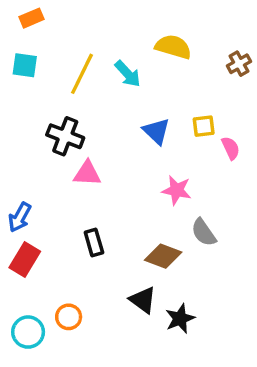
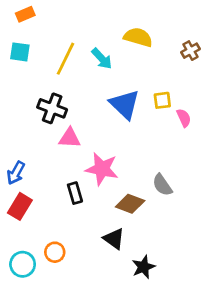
blue triangle: (156, 131) -> (125, 104), size x1.4
pink star: (177, 190) -> (102, 169), moved, size x1.4
black star: (180, 319) -> (143, 267), moved

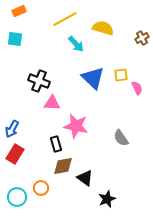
yellow line: (66, 59) -> (65, 19), moved, turned 35
brown diamond: (130, 204) -> (63, 166), moved, turned -30

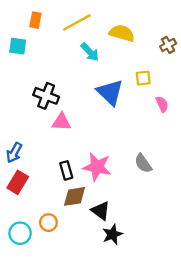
orange rectangle: (19, 11) -> (35, 20), moved, turned -56
yellow square: (121, 75) -> (143, 78), moved
pink star: (76, 126) -> (97, 167), moved
black star: (107, 199) -> (112, 234), moved

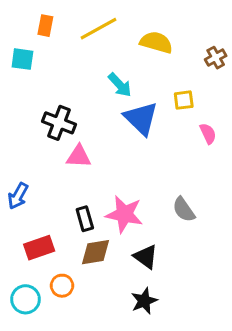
cyan arrow: (90, 52) -> (120, 85), moved
red rectangle: (18, 182) -> (39, 248), moved, turned 40
black triangle: (101, 211) -> (146, 257), moved

